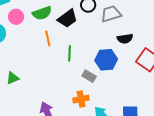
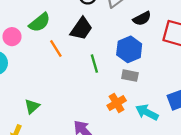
black trapezoid: (68, 19) -> (81, 29), moved
green line: (70, 53) -> (94, 64), moved
gray rectangle: (89, 76) -> (130, 76), moved

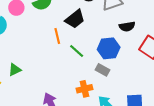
orange line: (56, 48) -> (57, 36), moved
green line: (94, 64) -> (77, 51), turned -49

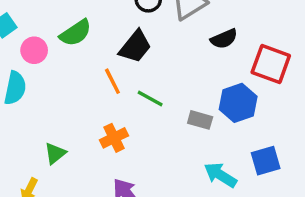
blue hexagon: (109, 48) -> (238, 103), moved
orange cross: (84, 89) -> (114, 138), moved

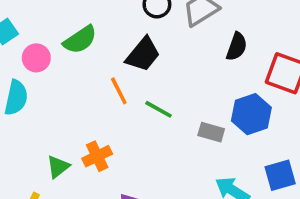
black semicircle: (224, 39) -> (237, 47), turned -48
orange cross: (114, 138) -> (97, 156), moved

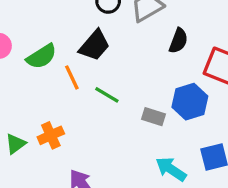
green semicircle: (80, 40) -> (42, 56), moved

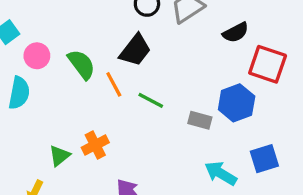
black semicircle: (178, 41) -> (236, 33), moved, turned 45
green semicircle: (42, 56) -> (81, 64), turned -92

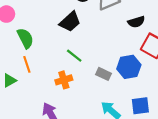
green semicircle: (81, 64) -> (25, 38), moved
orange line: (114, 84) -> (27, 64), moved
orange cross: (95, 145) -> (64, 80), moved

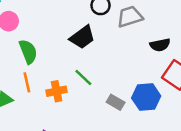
orange cross: (64, 80) -> (57, 91), moved

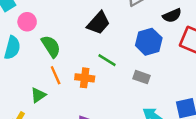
orange cross: (57, 91) -> (85, 78), turned 30
blue hexagon: (146, 97) -> (149, 42), moved

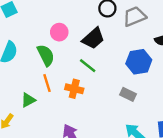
pink circle: (27, 22) -> (59, 32), moved
green line: (107, 60) -> (88, 66), moved

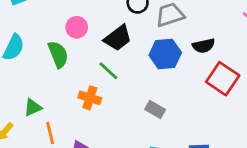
blue hexagon: (139, 62) -> (165, 54), moved
orange line: (47, 83) -> (50, 133), moved

